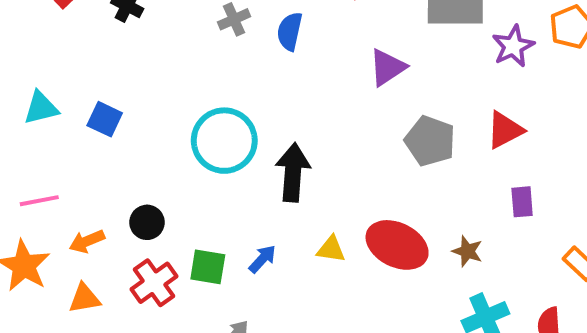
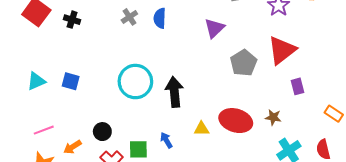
red triangle: (505, 130) -> (282, 50), size x1.4
gray pentagon: (430, 141) -> (244, 63), turned 30
blue arrow: (262, 259) -> (166, 140), turned -63

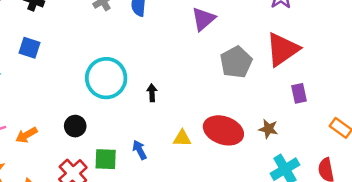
blue square: (71, 81) -> (29, 48), moved
black arrow: (174, 92) -> (152, 93), size x0.5
black circle: (102, 132) -> (75, 126), moved
orange arrow: (72, 147) -> (26, 135), moved

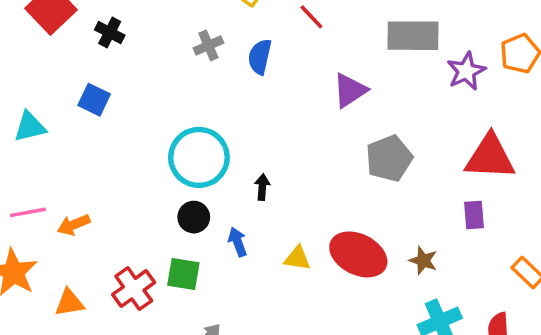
red triangle: (283, 49) -> (490, 157), moved, turned 30
black circle: (75, 126) -> (194, 217), moved
blue arrow: (140, 150) -> (238, 242), moved

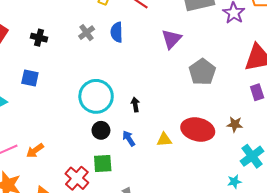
black cross: (110, 33) -> (39, 38), moved

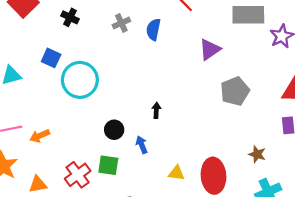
cyan circle: (96, 96) -> (80, 80), moved
red ellipse: (198, 129) -> (214, 176), moved, turned 60
yellow triangle: (164, 140) -> (176, 173), moved

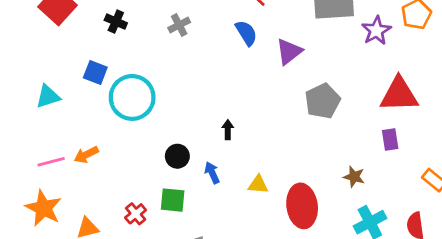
blue semicircle: (153, 29) -> (246, 33), moved, turned 140
orange arrow: (40, 136) -> (86, 155), moved
yellow triangle: (176, 173) -> (258, 185), moved
red cross: (78, 175) -> (136, 214), size x0.7

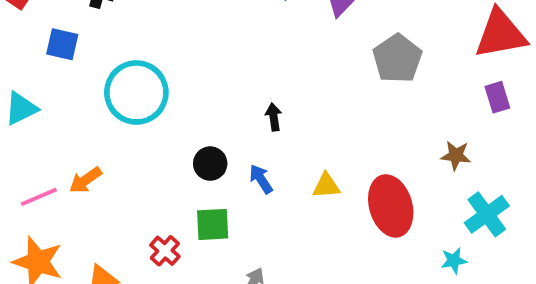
blue square: (95, 72) -> (62, 44), moved

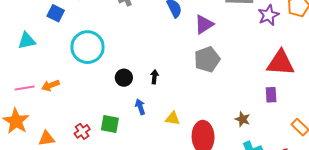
gray pentagon: (397, 59) -> (207, 59), moved
black circle: (210, 164) -> (124, 78), moved

